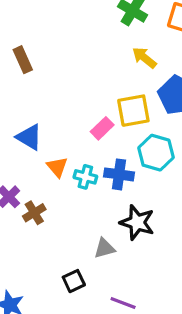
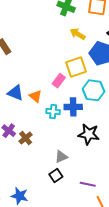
orange triangle: (57, 167) -> (35, 96), moved
gray triangle: (104, 248) -> (61, 157), moved

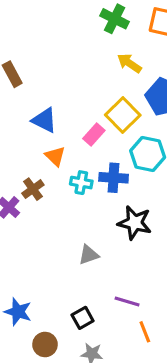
yellow square: (76, 67) -> (123, 115), turned -30
blue triangle: (15, 93) -> (44, 120), moved
brown cross: (26, 138) -> (33, 189), moved
black square: (56, 176) -> (83, 318), moved

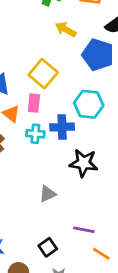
yellow square: (123, 115) -> (43, 74), moved
pink rectangle: (94, 135) -> (34, 103), moved, turned -30
orange line: (145, 332) -> (101, 254), turned -30

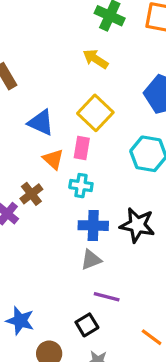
yellow arrow: (66, 29) -> (95, 59), moved
blue cross: (62, 127) -> (93, 226), moved
purple line: (84, 230) -> (107, 297), moved

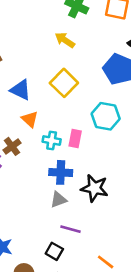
pink rectangle: (82, 148) -> (75, 138), moved
black star: (137, 225) -> (95, 188), moved
black square: (87, 325) -> (54, 251), turned -30

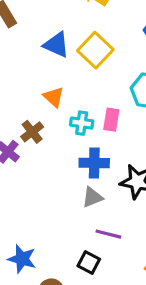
blue triangle: (20, 90) -> (56, 45), moved

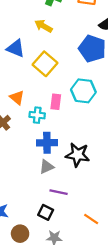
blue triangle: (56, 45) -> (16, 48), moved
pink rectangle: (111, 120) -> (56, 102), moved

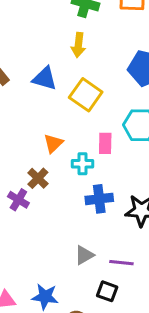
yellow arrow: (43, 26) -> (78, 45), turned -108
orange triangle: (17, 98) -> (53, 143), turned 42
gray triangle: (46, 167) -> (84, 255), moved

